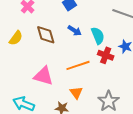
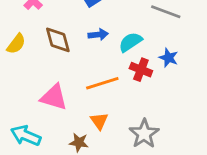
blue arrow: (75, 31) -> (98, 35), turned -40
cyan semicircle: (98, 36) -> (130, 42), turned -102

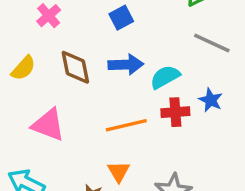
blue arrow: (98, 35) -> (126, 65), size x1.4
red cross: (141, 70) -> (175, 112), turned -30
pink triangle: (54, 97) -> (48, 125), moved

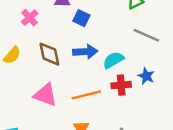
blue square: (121, 18) -> (81, 18), turned -35
pink triangle: (48, 125) -> (45, 95), moved

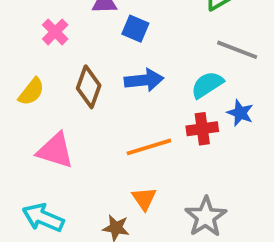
brown diamond: (49, 54) -> (89, 87), turned 35
cyan semicircle: (113, 60) -> (207, 85), moved
pink triangle: (45, 95) -> (55, 151), moved

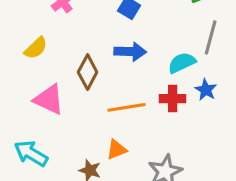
gray line: (237, 50) -> (211, 37), turned 76
brown diamond: (89, 87) -> (88, 72), moved
orange triangle: (144, 199) -> (117, 149), turned 35

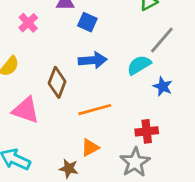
gray line: (211, 37) -> (162, 40), turned 32
red cross: (173, 99) -> (147, 131), moved

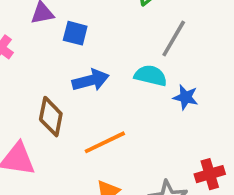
cyan semicircle: (139, 65) -> (151, 76), turned 55
red cross: (147, 131) -> (210, 174), moved

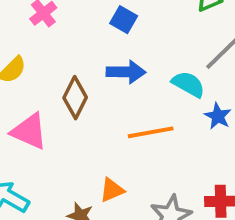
orange line: (105, 142) -> (151, 132), moved

